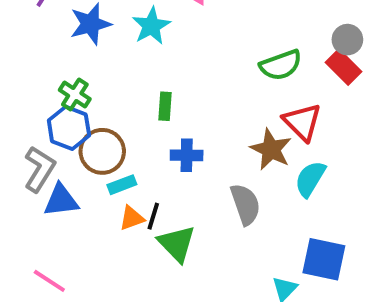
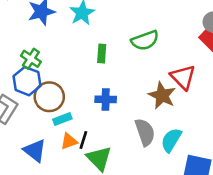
green semicircle: (281, 65) -> (145, 40), moved
green rectangle: (165, 106) -> (102, 54), moved
cyan semicircle: (310, 179) -> (171, 140), moved
blue triangle: (61, 200) -> (35, 151), moved, turned 45

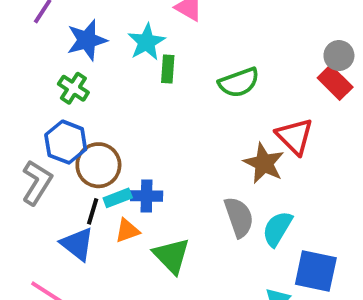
green rectangle: (102, 54) -> (168, 69), moved
green cross: (31, 59) -> (73, 88), moved
blue cross: (106, 99) -> (147, 196), moved
black line: (83, 140) -> (93, 211), moved

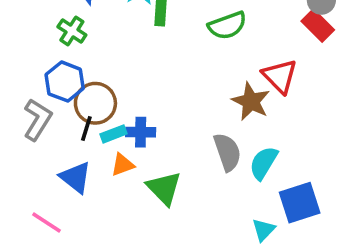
black line: (93, 211) -> (86, 129), moved
blue square: (316, 271) -> (300, 203), turned -30

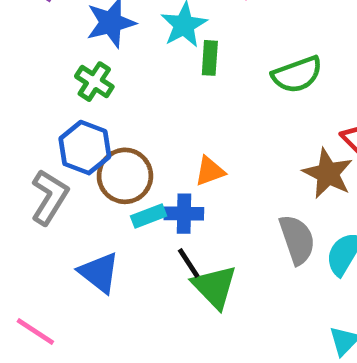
black line: (86, 129) -> (189, 263), moved, turned -50
orange triangle: (123, 165) -> (210, 171), moved
pink line: (47, 223) -> (35, 331), moved

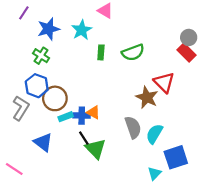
green rectangle: (210, 58) -> (101, 52), moved
orange triangle: (210, 171) -> (93, 112), moved, turned 48

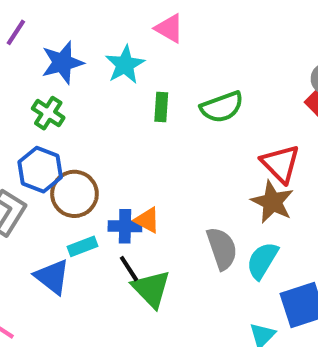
brown star: (147, 97) -> (272, 202), moved
cyan rectangle: (66, 117) -> (83, 246), moved

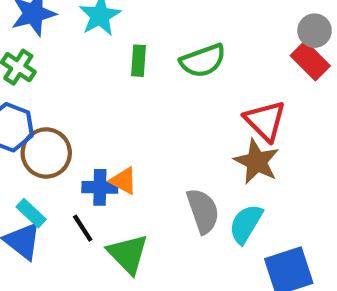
cyan rectangle: (83, 246) -> (31, 213), moved, turned 64
black line: (129, 269) -> (83, 228), moved

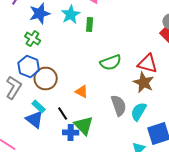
green rectangle: (139, 61) -> (90, 24), moved
green semicircle: (203, 61) -> (111, 62), moved
red triangle: (265, 121) -> (148, 64), turned -30
blue cross: (100, 187) -> (71, 132), moved

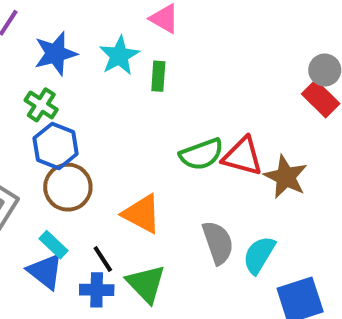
red triangle: (148, 64) -> (243, 156), moved
blue hexagon: (29, 66) -> (56, 146), moved
brown star: (144, 82) -> (286, 177), moved
orange triangle: (82, 92) -> (142, 214), size x1.5
blue cross: (71, 132) -> (97, 290), moved

